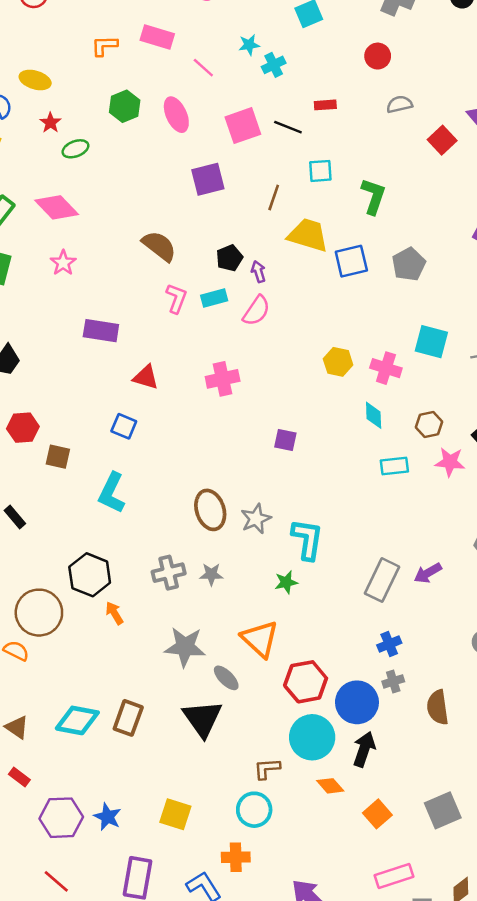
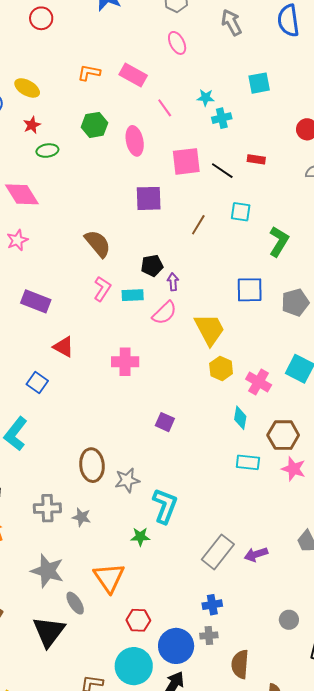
yellow trapezoid: (308, 235) -> (210, 329), moved, turned 33
brown hexagon: (429, 425) -> (283, 435), size x1.4
red hexagon: (306, 682) -> (138, 620), size x0.7

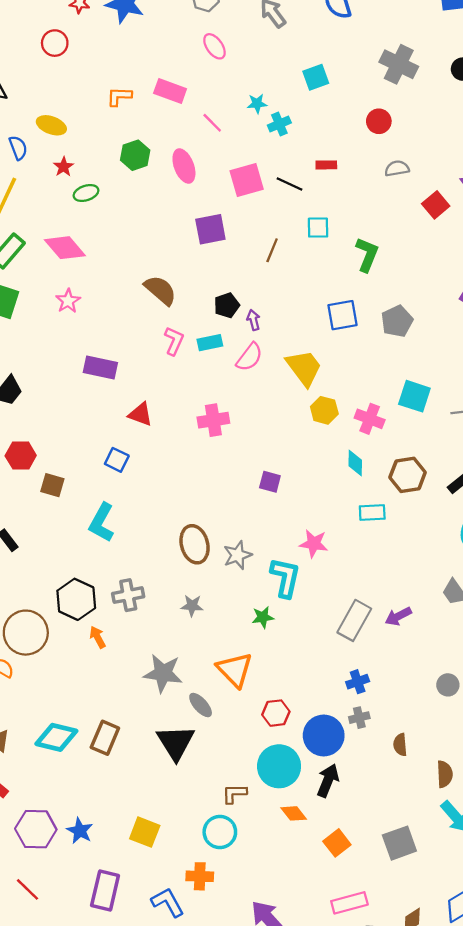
pink star: (293, 469) -> (314, 544), moved
gray cross: (47, 508) -> (128, 595), moved
brown semicircle: (240, 664) -> (400, 745), size x0.7

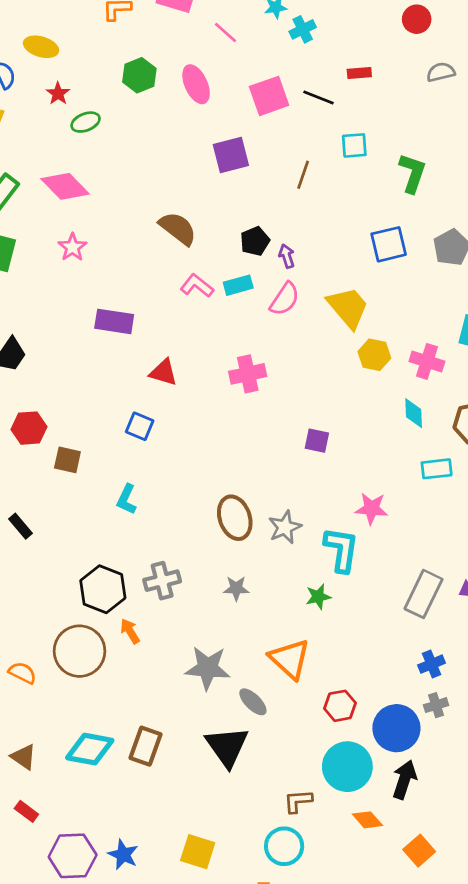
pink L-shape: (174, 341) -> (197, 286), turned -72
cyan L-shape: (102, 523) -> (127, 499), size x0.7
brown circle: (26, 633) -> (80, 651), moved

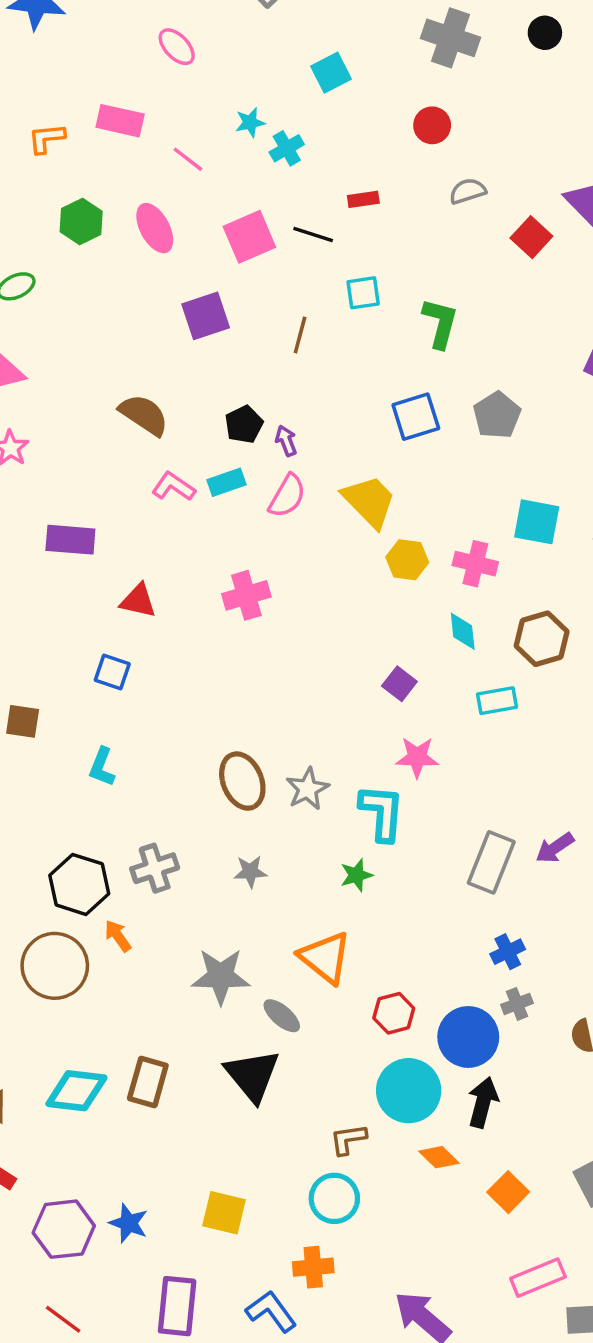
purple square: (317, 441) -> (399, 684), moved, turned 30

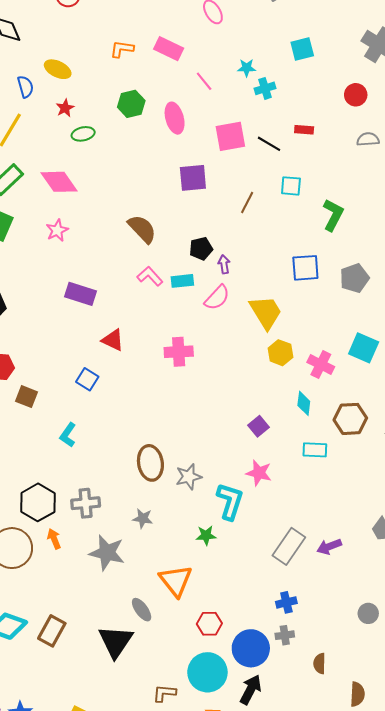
gray star: (221, 976) -> (107, 553), moved

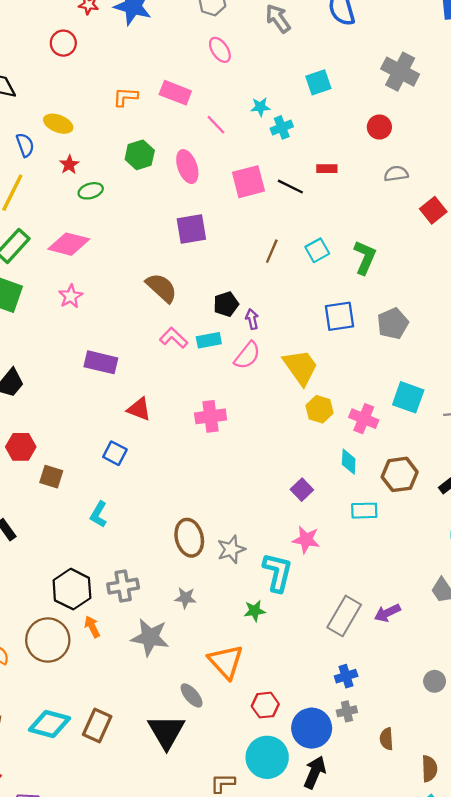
purple square: (193, 178) -> (191, 229), moved
pink diamond: (59, 182) -> (69, 244), turned -36
cyan square: (291, 186) -> (317, 250), moved, turned -30

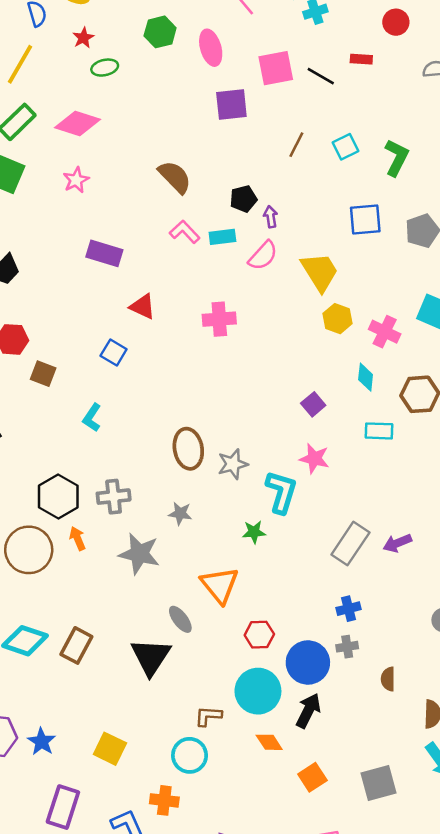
red circle: (379, 127) -> (396, 22), moved
purple square: (191, 229) -> (231, 104), moved

